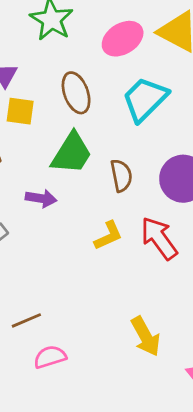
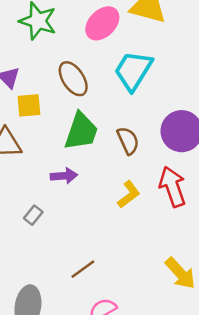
red arrow: (159, 238) -> (173, 187), turned 30
brown line: (26, 320) -> (83, 269), moved

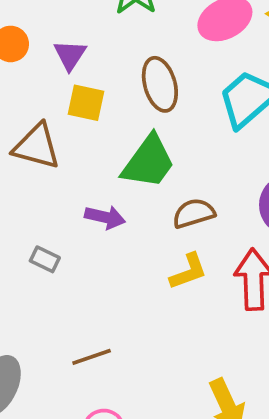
brown semicircle: (128, 141) -> (194, 213), moved, turned -100
gray rectangle: (33, 215) -> (45, 259), turned 60

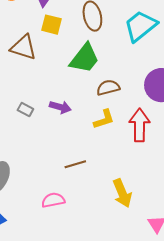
purple arrow: (105, 217) -> (60, 107), moved
brown line: (92, 357) -> (75, 164), moved

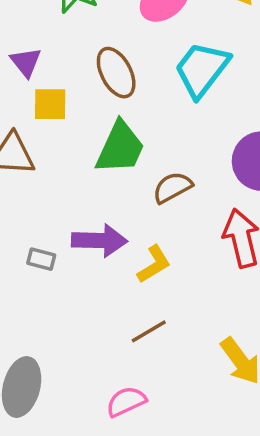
purple arrow: (60, 107) -> (99, 241), size x1.4
yellow L-shape: (104, 119) -> (154, 264), moved

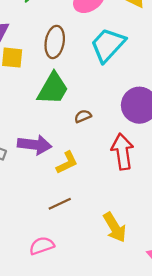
brown ellipse: (116, 73) -> (55, 42), turned 32
brown semicircle: (172, 187) -> (83, 116), size x0.7

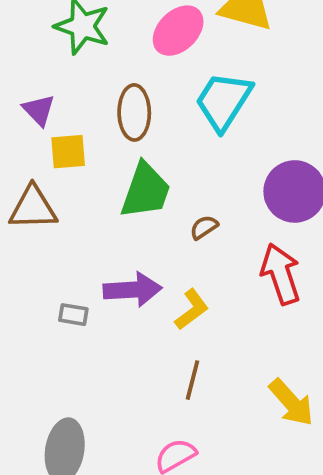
brown line: (60, 204) -> (193, 380), turned -40

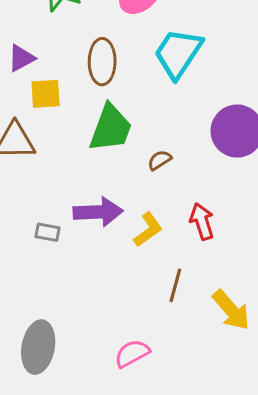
purple triangle: (39, 110) -> (21, 58), turned 44
red arrow: (281, 274) -> (202, 221), moved, size x0.7
brown line: (193, 380) -> (175, 285), moved

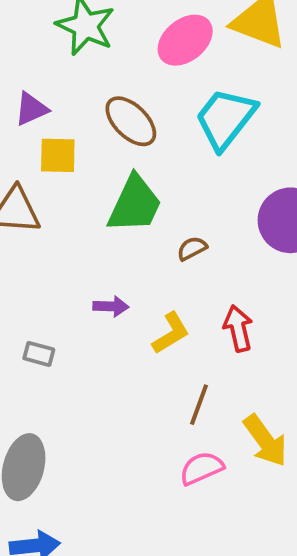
brown ellipse: (102, 62) -> (131, 121), turned -51
purple arrow: (98, 212) -> (111, 306), size x0.6
gray rectangle: (48, 232) -> (39, 354), moved
pink semicircle: (132, 353) -> (202, 468), moved

